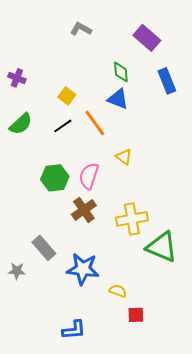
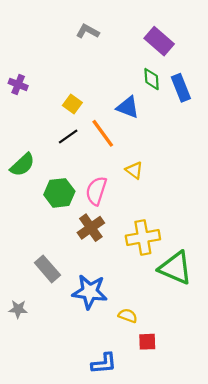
green diamond: (121, 72) -> (152, 79), moved
green semicircle: (21, 124) -> (22, 165), moved
gray star: (17, 271) -> (18, 309), moved
blue L-shape: (74, 330) -> (104, 363), moved

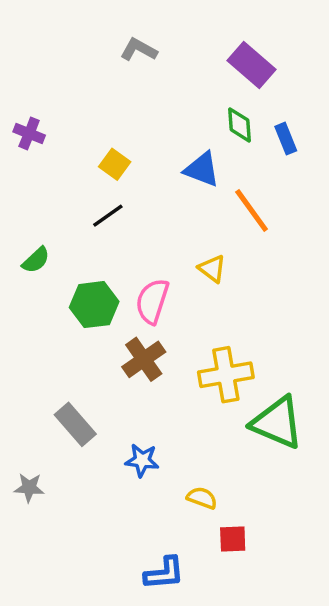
blue rectangle: (181, 88) -> (286, 139), size x0.7
orange line: (103, 133) -> (252, 210), moved
green semicircle: (22, 165) -> (36, 260), size x0.7
blue star: (90, 292) -> (142, 460), size x0.6

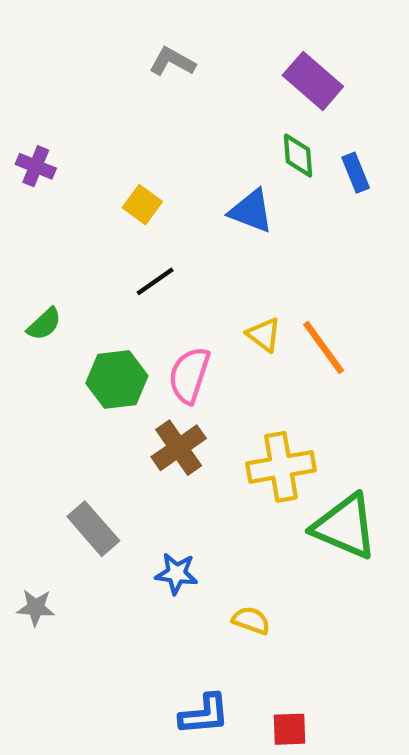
orange line: (252, 210) -> (324, 347), moved
black line: (108, 216) -> (155, 281), moved
red square: (233, 539) -> (289, 729), moved

